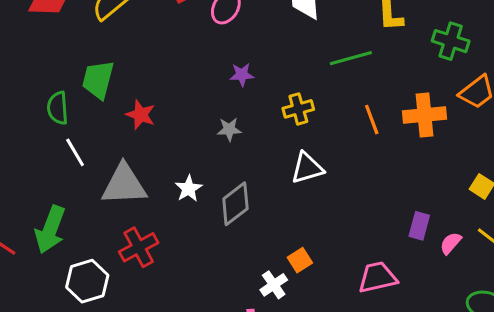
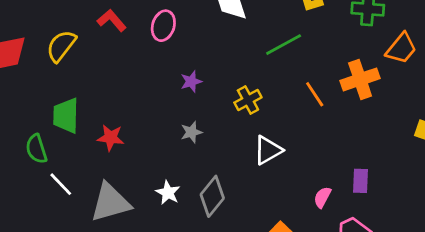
purple rectangle: (419, 226) -> (360, 181), moved
pink semicircle: (451, 243) -> (322, 197), moved

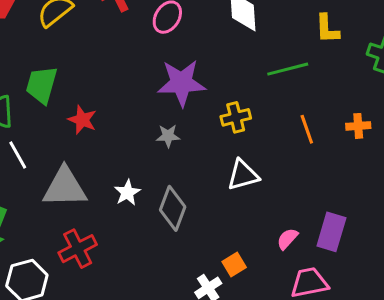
orange cross: (360, 79) -> (358, 126), size x0.6
purple star: (191, 82) -> (181, 83), size x2.0
purple rectangle: (360, 181) -> (331, 232), size x1.4
gray diamond: (212, 196) -> (173, 208), turned -33

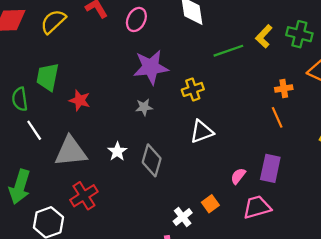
yellow L-shape: (327, 29) -> (264, 36), moved, turned 50
orange line: (307, 129) -> (277, 117), moved
orange square: (234, 264) -> (210, 204), moved

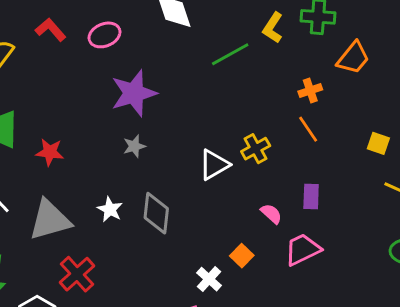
pink ellipse: (136, 19) -> (105, 35), turned 50
yellow cross: (193, 89) -> (256, 149), moved
purple rectangle: (270, 168) -> (311, 196), size x0.7
pink semicircle: (238, 176) -> (271, 214), turned 105

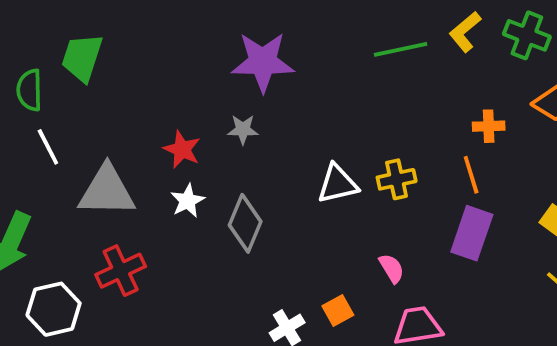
red star: (50, 152) -> (182, 149), moved
purple rectangle: (311, 196) -> (472, 233), moved, size x1.5

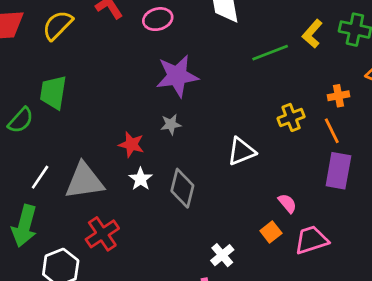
green semicircle: (29, 90) -> (21, 120), turned -128
white line: (48, 147) -> (40, 177), moved, turned 70
yellow cross: (397, 179) -> (291, 117), moved
orange square: (338, 310) -> (271, 232), moved

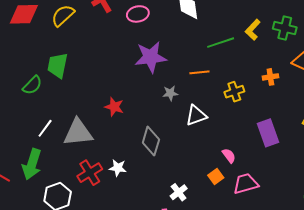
gray star: (171, 124) -> (170, 93), moved
orange line: (332, 131) -> (199, 72), moved, turned -72
purple rectangle: (338, 171) -> (268, 133), turned -32
white star: (141, 179) -> (118, 168), moved, turned -30

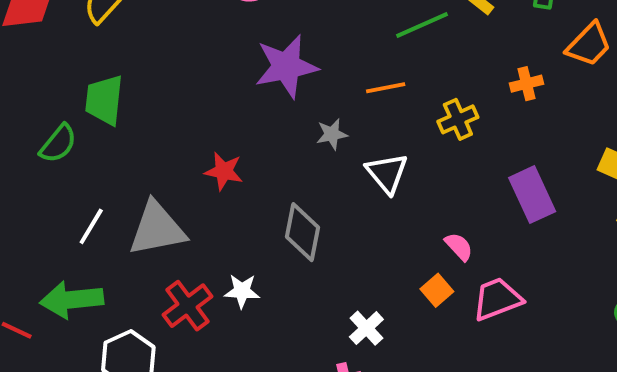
white triangle: (196, 115) -> (387, 173), turned -45
green arrow: (32, 164) -> (72, 300), turned 72

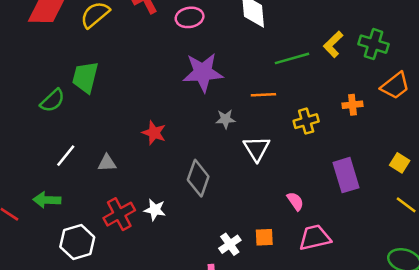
gray triangle: (157, 229) -> (107, 163), size x0.5
orange square: (437, 290) -> (264, 237), moved, turned 30
green arrow: (72, 300) -> (47, 200), size x0.7

